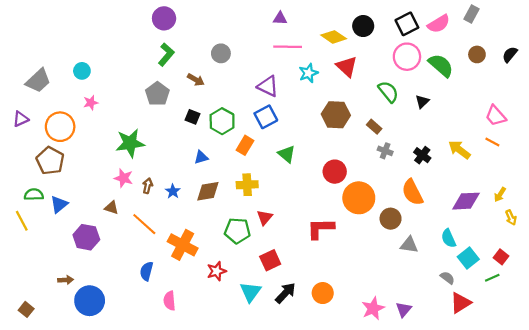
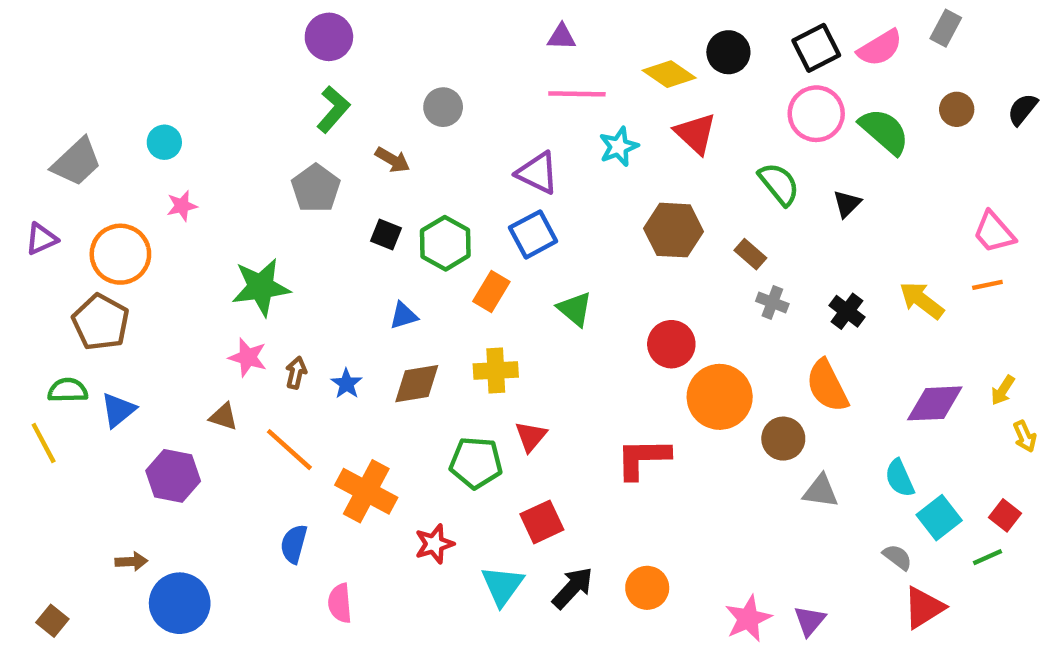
orange line: (492, 142) -> (987, 285), turned -40

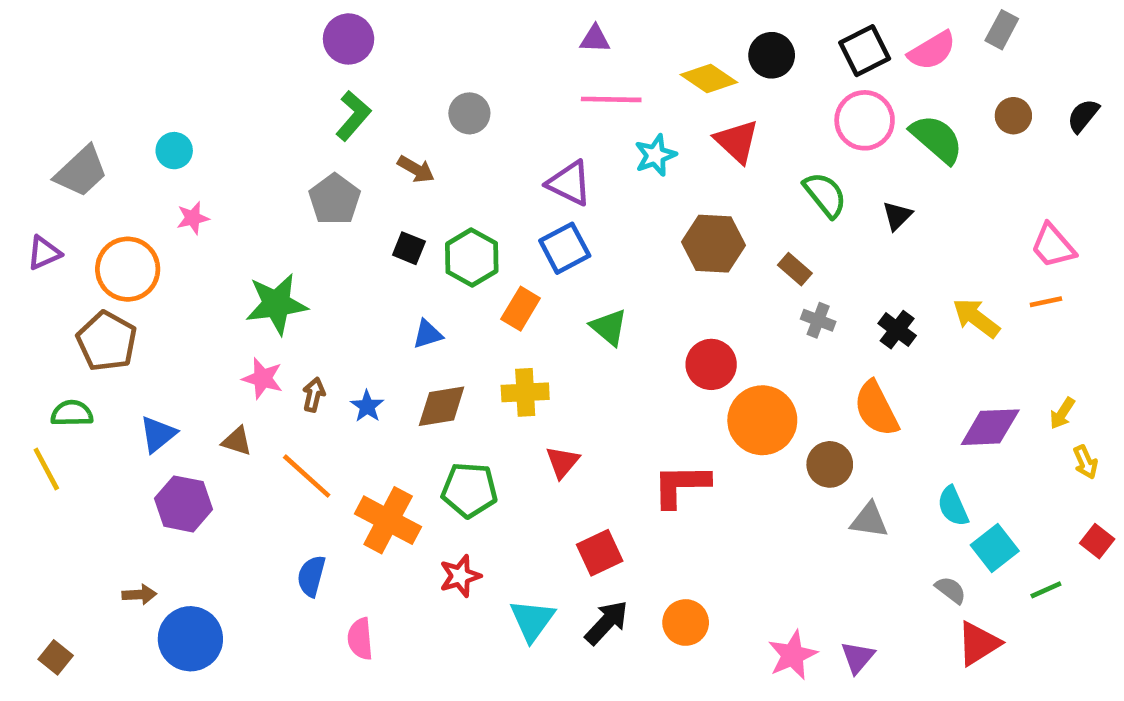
blue triangle: (118, 410) -> (158, 434), moved
green pentagon: (476, 463) -> (469, 490), moved
red square: (1005, 515) -> (1097, 541), moved
red square: (542, 522) -> (600, 553), moved

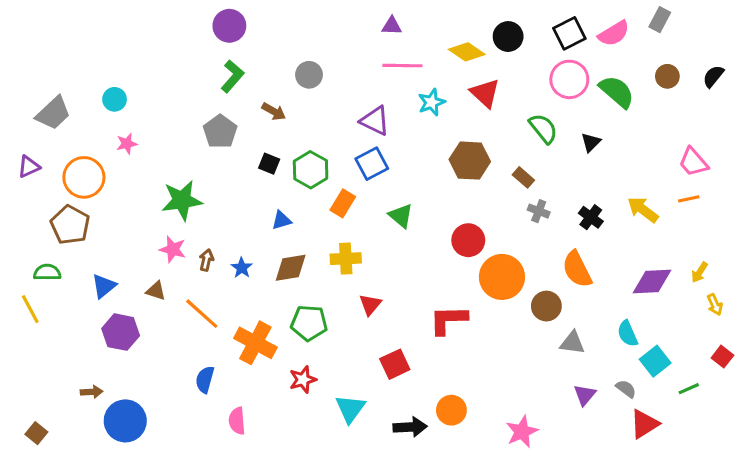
black arrow: (607, 622) -> (410, 427), moved, turned 44
purple triangle: (858, 657) -> (585, 395), moved

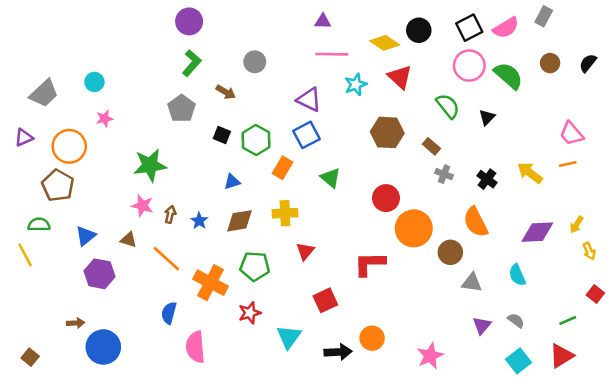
cyan square: (655, 361) -> (518, 361), moved
pink semicircle: (237, 421) -> (195, 347), size x1.4
red triangle: (644, 424) -> (561, 356), moved

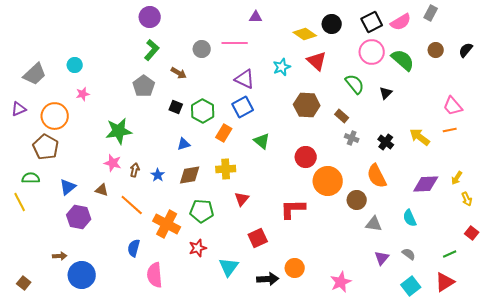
pink line: (332, 54) -> (235, 43), moved

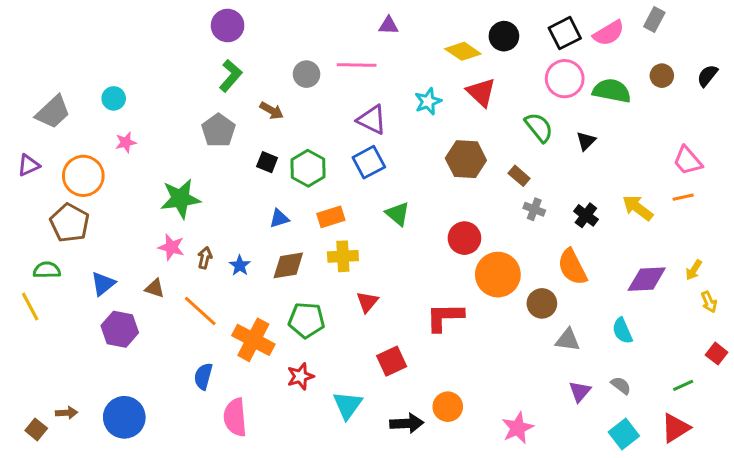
green semicircle: (403, 60) -> (612, 91), turned -30
orange rectangle: (224, 133) -> (331, 217), moved, turned 42
brown arrow: (60, 256) -> (67, 413), moved

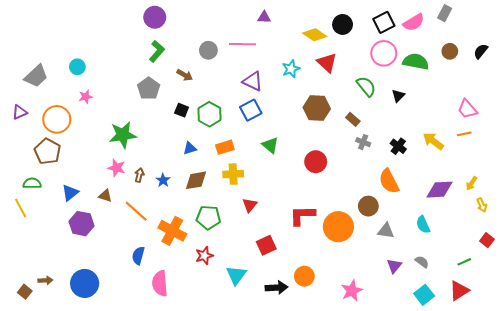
orange circle: (498, 275) -> (338, 227), moved

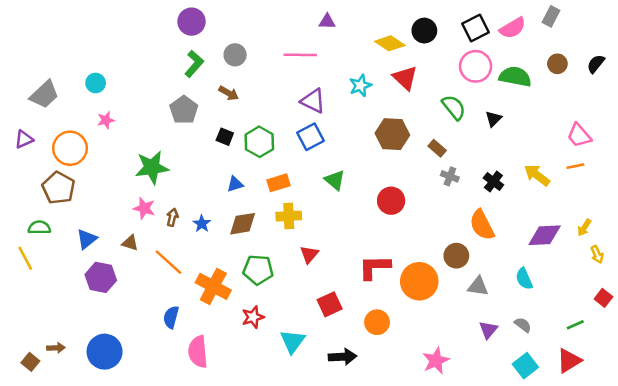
gray circle: (208, 50) -> (235, 55), moved
orange circle: (304, 276) -> (377, 322), moved

